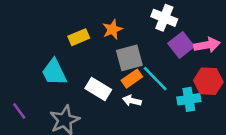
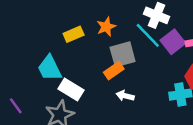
orange rectangle: (132, 79) -> (114, 71), moved
cyan line: (155, 79) -> (148, 35), moved
white rectangle: (98, 89) -> (71, 90), moved

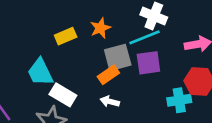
cyan line: (148, 35) -> (144, 37), turned -68
purple square: (173, 42) -> (148, 63), moved, turned 30
white arrow: (125, 96) -> (110, 102), moved

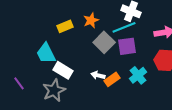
gray square: (118, 57) -> (104, 42), turned -30
orange rectangle: (108, 75) -> (112, 79), moved
cyan cross: (179, 100) -> (138, 75), moved, turned -30

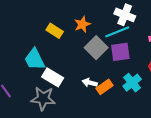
yellow rectangle: (65, 26) -> (55, 31), turned 56
gray star: (54, 90) -> (43, 99), turned 30

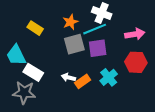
orange star: (82, 24) -> (70, 22), moved
gray square: (96, 48) -> (74, 44), turned 30

